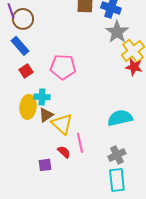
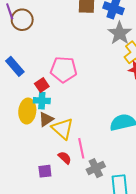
blue rectangle: (20, 46) -> (15, 66), moved
red square: (26, 71) -> (42, 85), moved
gray cross: (117, 155) -> (96, 168), moved

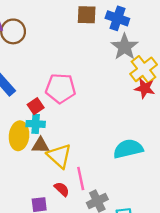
brown triangle: (46, 119) -> (40, 145), turned 35

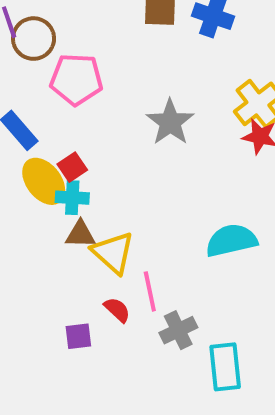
gray star: (125, 47) -> (170, 122), moved
pink pentagon: (61, 88) -> (76, 79), moved
yellow ellipse: (19, 136) -> (44, 181), moved, turned -44

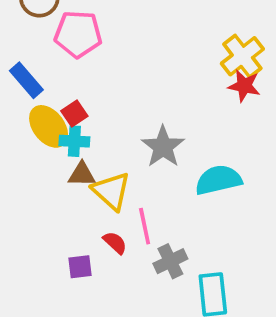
gray star: (170, 122) -> (163, 147), moved

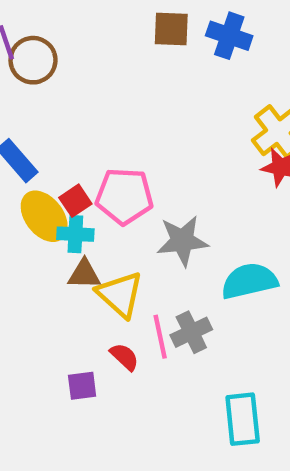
pink pentagon: (78, 34) -> (124, 196), moved
gray star: (163, 147) -> (182, 241), turned 30
gray cross: (170, 261) -> (191, 332), moved

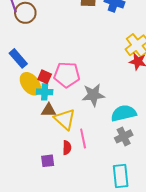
red square: (75, 201) -> (45, 77), turned -32
gray cross: (191, 332) -> (124, 136), moved
red semicircle: (124, 357) -> (67, 148), turned 48

